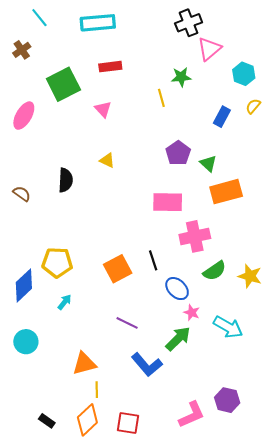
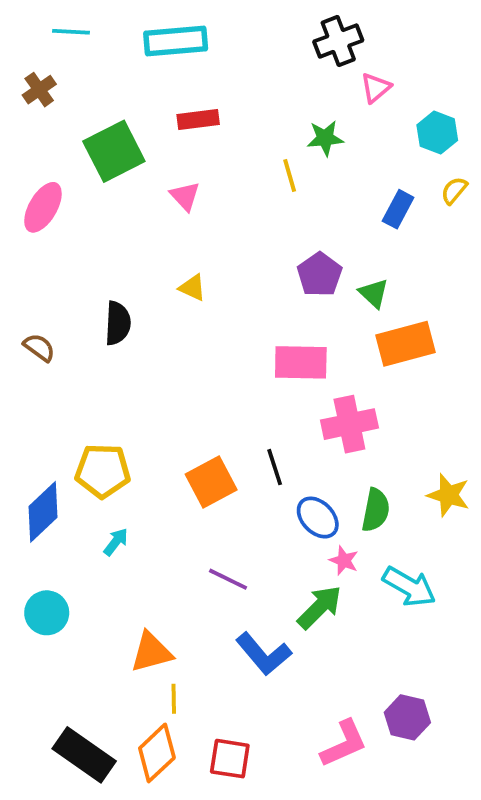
cyan line: (39, 18) -> (71, 32), turned -48
pink triangle: (209, 49) -> (376, 88), size x0.7
green semicircle: (215, 271) -> (376, 510), moved, turned -45
black rectangle: (47, 421) -> (84, 755), size x2.0

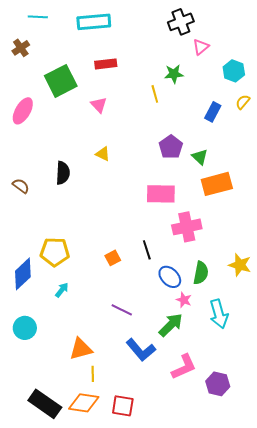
orange square: (211, 482) -> (113, 258), size x0.6
cyan arrow: (409, 587) -> (219, 314), turned 44
pink L-shape: (344, 744) -> (184, 367), moved
orange diamond: (157, 753) -> (84, 403), turned 52

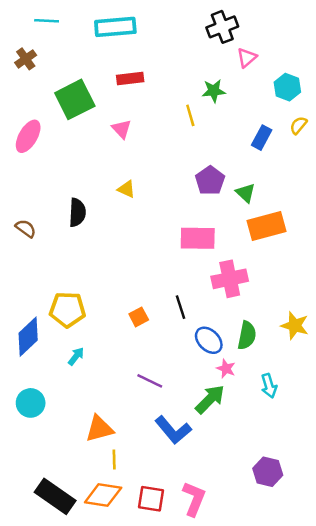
cyan arrow: (219, 314) -> (269, 386), size x0.7
pink L-shape: (184, 367) -> (194, 499), moved, turned -44

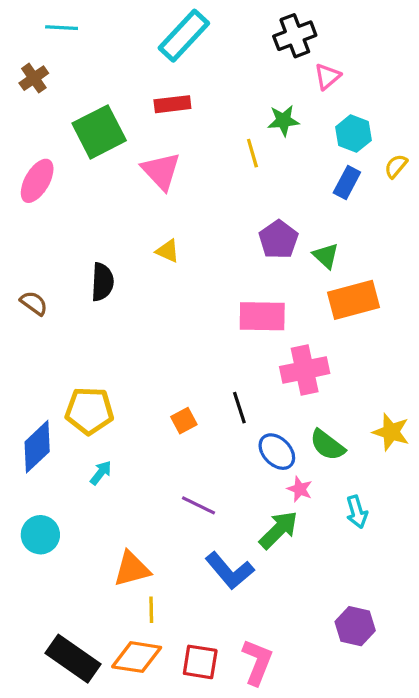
cyan rectangle: (115, 27) -> (184, 36), moved, turned -42
cyan hexagon: (287, 87) -> (353, 134), moved
pink triangle: (122, 129) -> (161, 171), size x1.5
green semicircle: (247, 335) -> (327, 445), turned 116

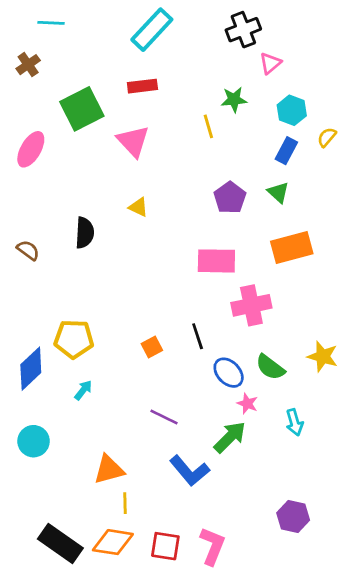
green triangle: (326, 256) -> (278, 192), moved

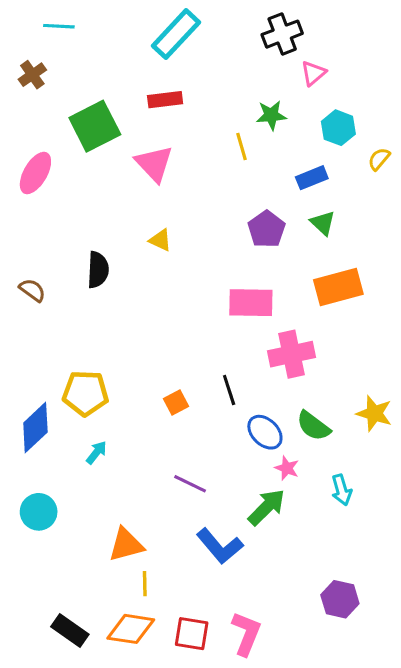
blue rectangle: (286, 151) -> (312, 178), moved, turned 40
black rectangle: (60, 543) -> (70, 630), size x0.7

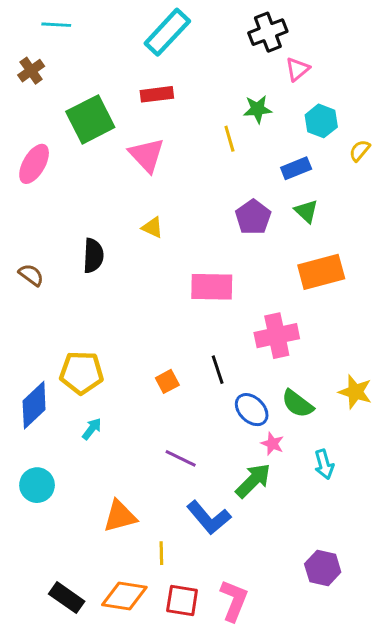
pink rectangle: (251, 303) -> (212, 287), moved
yellow line: (145, 584) -> (161, 553), moved

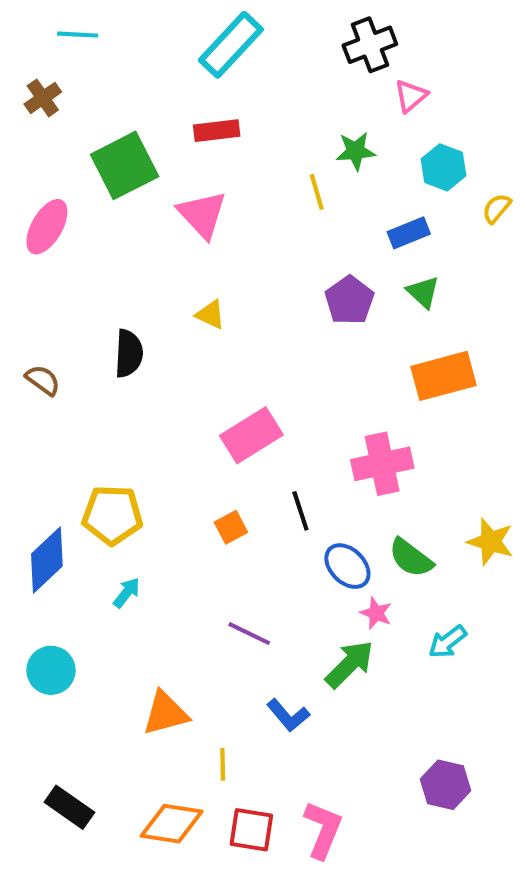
pink rectangle: (212, 287) -> (251, 435), moved, turned -33
cyan arrow: (324, 464) -> (448, 642), turned 68
blue L-shape: (209, 518) -> (288, 715), size x0.7
black rectangle: (67, 598) -> (69, 807), moved

